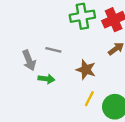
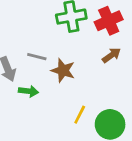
brown star: (86, 70) -> (63, 70), moved

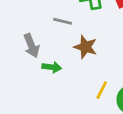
gray line: (37, 57) -> (63, 21), moved

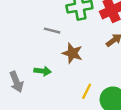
gray arrow: (31, 46) -> (16, 82), moved

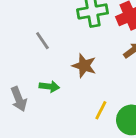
gray line: (52, 31) -> (42, 41), moved, turned 42

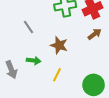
yellow line: (101, 110) -> (57, 75), moved

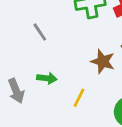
brown star: (59, 45) -> (103, 61), moved

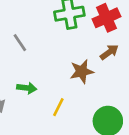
brown star: (103, 61) -> (82, 71), turned -30

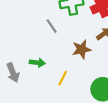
gray line: (20, 43) -> (52, 26), moved

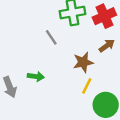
yellow line: (63, 78) -> (87, 86), moved

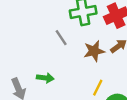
brown star: (83, 62) -> (94, 51), moved

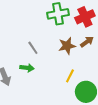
gray line: (61, 38) -> (33, 48), moved

